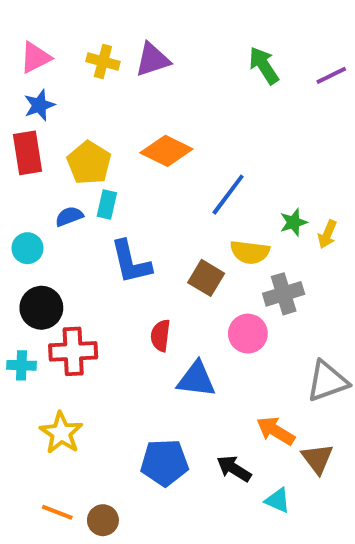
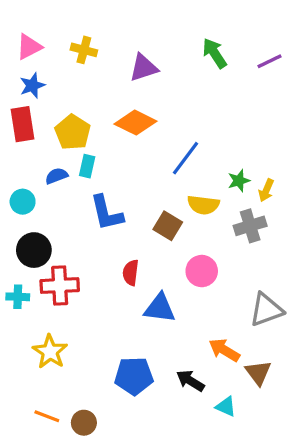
purple triangle: (153, 60) -> (144, 68), moved
gray cross: (284, 294) -> (250, 226), moved

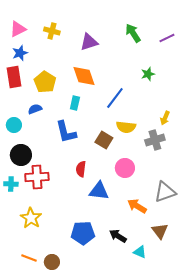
orange diamond: (136, 123) -> (84, 76), turned 45
cyan rectangle: (87, 166) -> (75, 103), moved
green star: (239, 181) -> (148, 74), moved
orange arrow: (224, 350) -> (137, 206), moved

